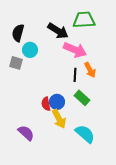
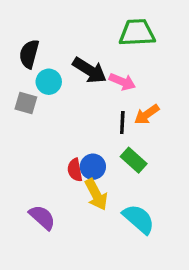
black arrow: (58, 31) -> (90, 70), moved
pink arrow: (75, 50) -> (122, 82), size x0.7
orange arrow: (90, 70) -> (147, 114), turned 84

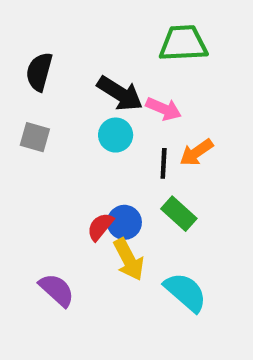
cyan circle: (49, 82) -> (116, 135), moved
red semicircle: (75, 170) -> (100, 227), turned 50

